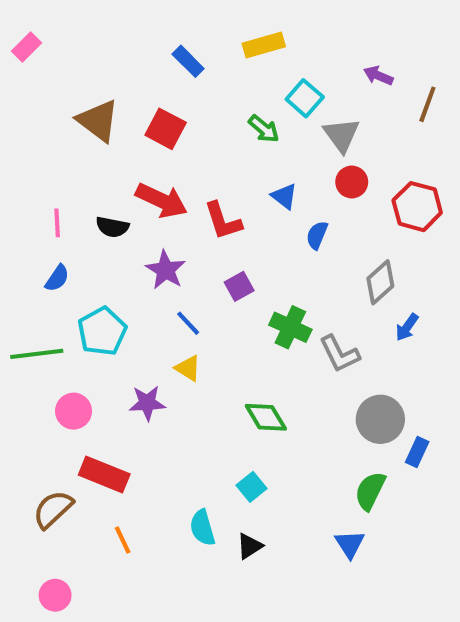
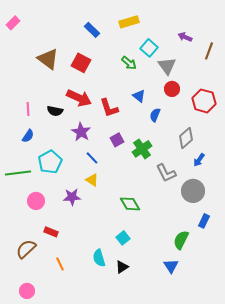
green cross: (290, 327) -> (142, 149), moved, turned 30
gray circle: (380, 419) -> (193, 191), moved
red rectangle: (104, 475) -> (51, 232), size x0.6

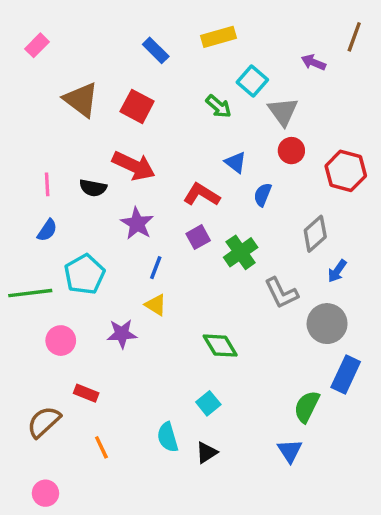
pink rectangle: (13, 23) -> (37, 45), moved
brown line: (209, 51) -> (354, 37), moved
red L-shape: (109, 108) -> (202, 195), moved, turned 140
blue line: (92, 158) -> (156, 268), turned 64
blue rectangle: (204, 221) -> (346, 374), size x1.5

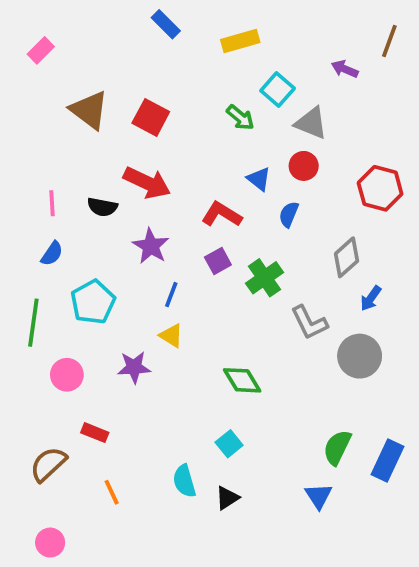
blue rectangle: (156, 50) -> (166, 24), moved
gray triangle: (283, 112) -> (311, 123), turned -32
red circle: (291, 151) -> (304, 166), moved
green line: (30, 293) -> (33, 323), turned -75
blue rectangle: (346, 374) -> (388, 461), moved

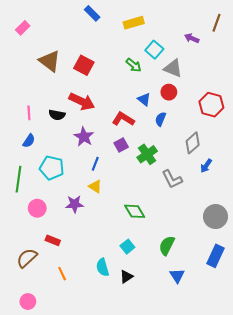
cyan pentagon: (93, 302) -> (52, 168), turned -30
gray circle: (360, 356) -> (215, 217), moved
green semicircle: (337, 447) -> (167, 246), moved

